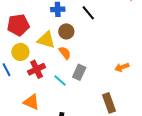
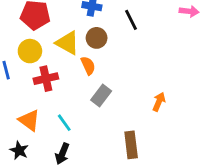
orange arrow: (122, 67) -> (159, 102), turned 120
cyan line: (60, 81) -> (64, 123), moved

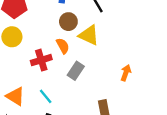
yellow triangle: (67, 43) -> (89, 35), moved
red cross: (46, 79) -> (41, 60), moved

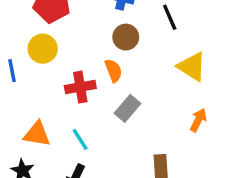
yellow triangle: (89, 35) -> (192, 67), moved
orange triangle: (15, 96) -> (37, 134), turned -30

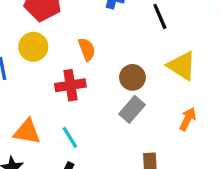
brown circle: (126, 37) -> (132, 77), moved
orange semicircle: (113, 71) -> (87, 49), moved
gray rectangle: (127, 108) -> (132, 109), moved

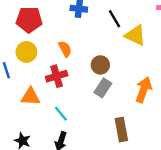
yellow triangle: (182, 66) -> (135, 35), moved
orange arrow: (188, 119) -> (144, 90), size x1.5
orange triangle: (27, 132) -> (30, 97), moved

